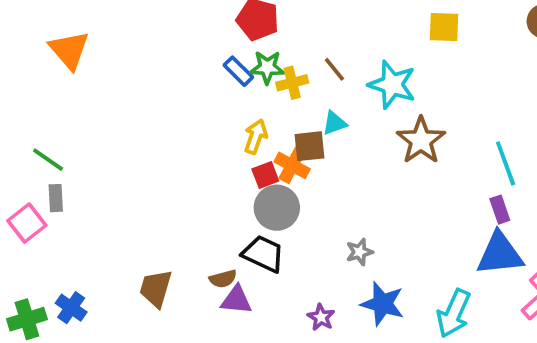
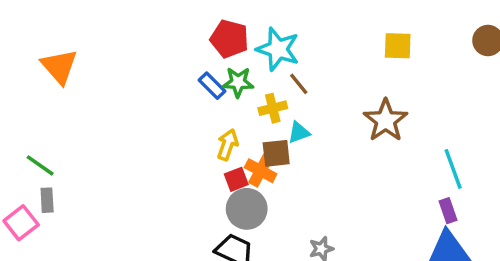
yellow cross: (292, 83) -> (273, 108), moved
cyan star: (392, 85) -> (278, 49), moved
brown star: (421, 140) -> (386, 120), moved

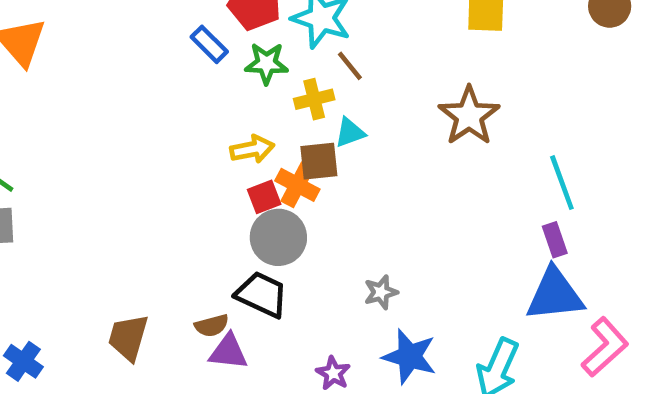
blue rectangle: (212, 86) -> (209, 44), moved
yellow arrow: (228, 145) -> (252, 149), turned 60

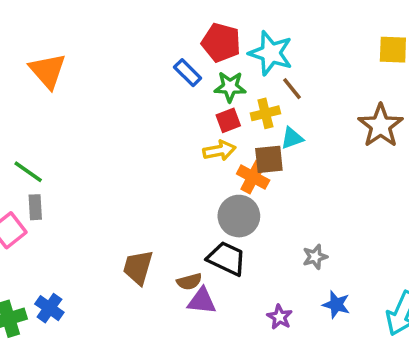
red square: (264, 197) -> (228, 120), moved
brown trapezoid: (128, 337) -> (138, 267), moved
blue star: (409, 357) -> (336, 305), size x0.7

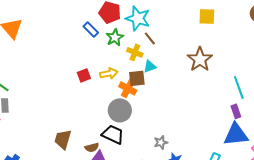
green star: (230, 87) -> (115, 37), turned -30
yellow cross: (265, 113) -> (135, 52), turned 35
red square: (228, 120) -> (84, 75), moved
gray star: (315, 257) -> (161, 142), moved

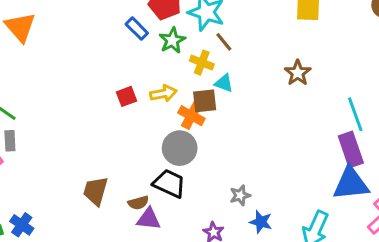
brown star: (200, 59) -> (298, 73), size x0.7
cyan triangle: (150, 66) -> (224, 83), turned 40
purple rectangle: (236, 111) -> (351, 150), size x1.6

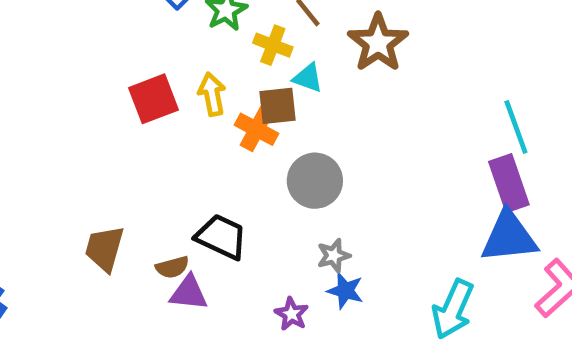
brown star: (298, 73) -> (378, 43), moved, size x1.4
yellow arrow: (163, 94) -> (212, 94), turned -90
red square: (127, 96) -> (154, 99), size x1.5
gray circle: (180, 148) -> (315, 181), moved
blue star: (261, 222) -> (345, 291), moved

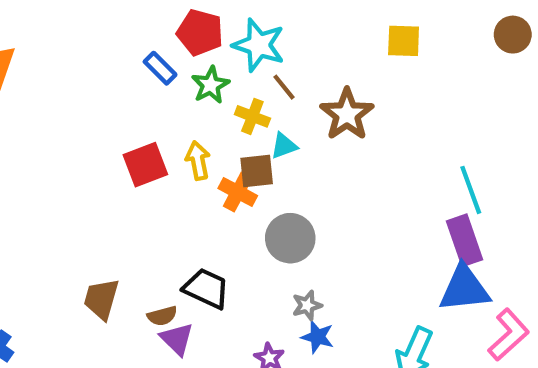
cyan triangle: (308, 78) -> (284, 146), turned -40
purple triangle: (189, 293) -> (177, 339), turned 39

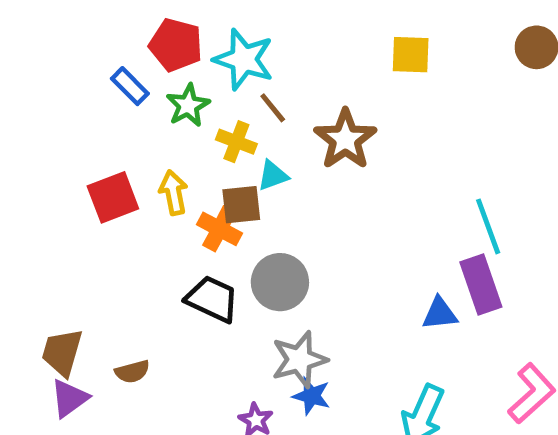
black trapezoid: (206, 289) -> (212, 299), moved
blue triangle: (464, 289) -> (440, 314), moved, size x0.6
gray star: (307, 305) -> (299, 360), size x1.6
purple triangle: (177, 339) -> (69, 398), moved, turned 39

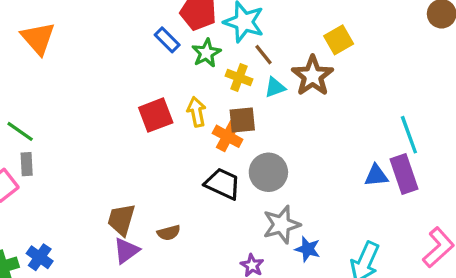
yellow square: (411, 55) -> (339, 40), moved, turned -32
cyan triangle: (273, 176) -> (275, 87), moved
blue triangle: (440, 314) -> (376, 176), moved
blue star: (311, 396) -> (308, 249), moved

